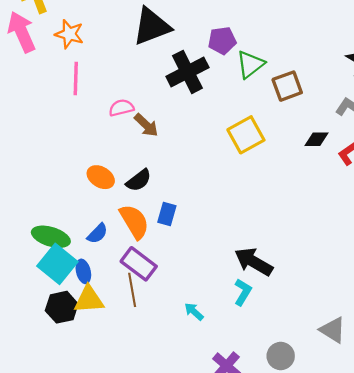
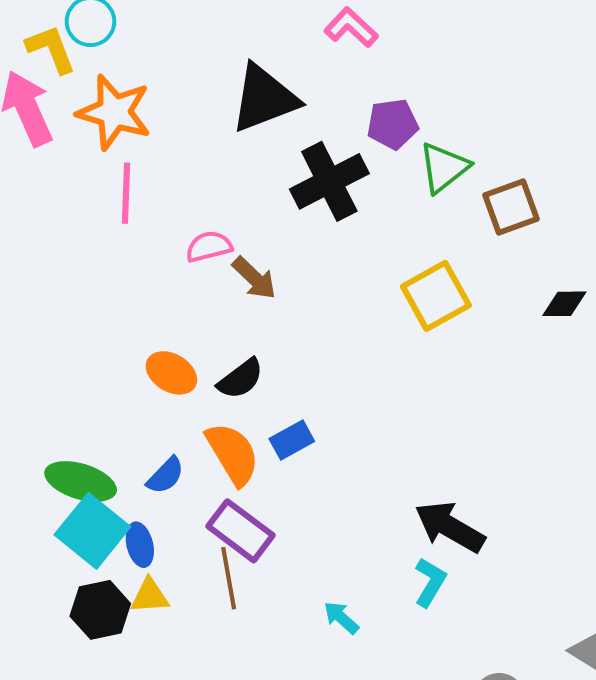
orange star: (69, 34) -> (114, 112), size x1.4
blue rectangle: (167, 214) -> (292, 440), turned 45
yellow triangle: (89, 300) -> (150, 596), size x0.7

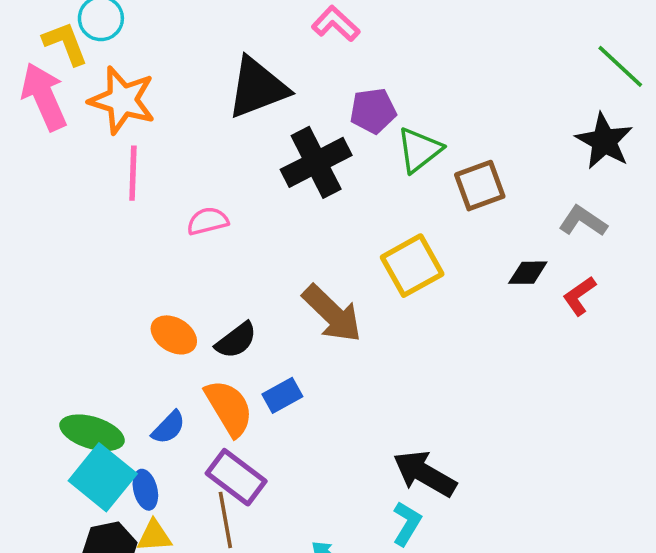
brown arrow: (254, 278) -> (332, 314), moved, size x1.5

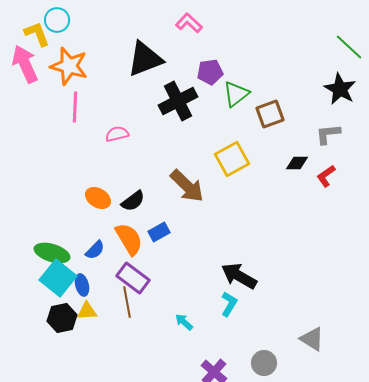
gray L-shape: (583, 221) -> (328, 134), turned -40

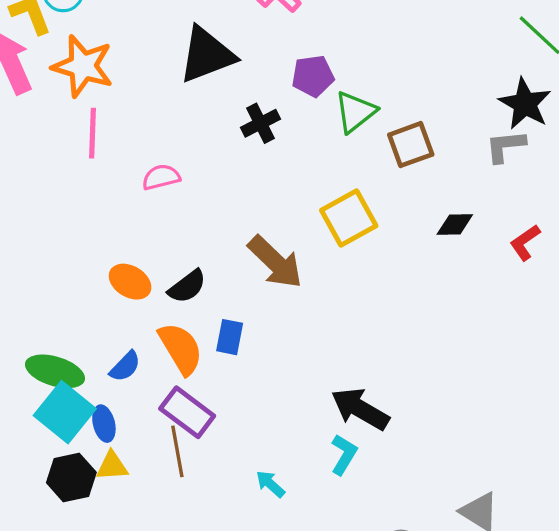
black cross: (178, 101) -> (261, 123), size x0.6
gray L-shape: (328, 134) -> (505, 146), moved
red L-shape: (326, 176) -> (525, 242), moved
blue rectangle: (159, 232) -> (230, 337), turned -50

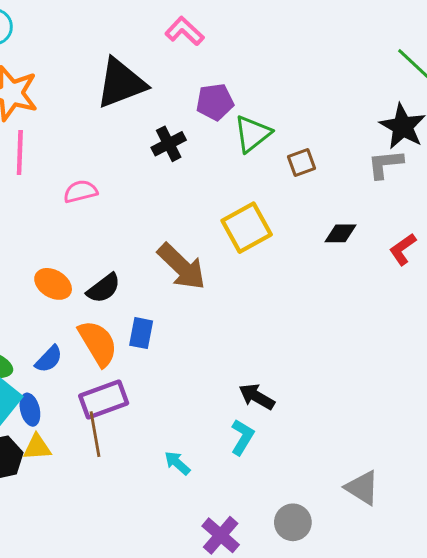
brown square: (411, 145) -> (302, 163), size x0.7
black arrow: (360, 409) -> (257, 397), size x0.7
purple rectangle: (187, 412) -> (104, 400), turned -57

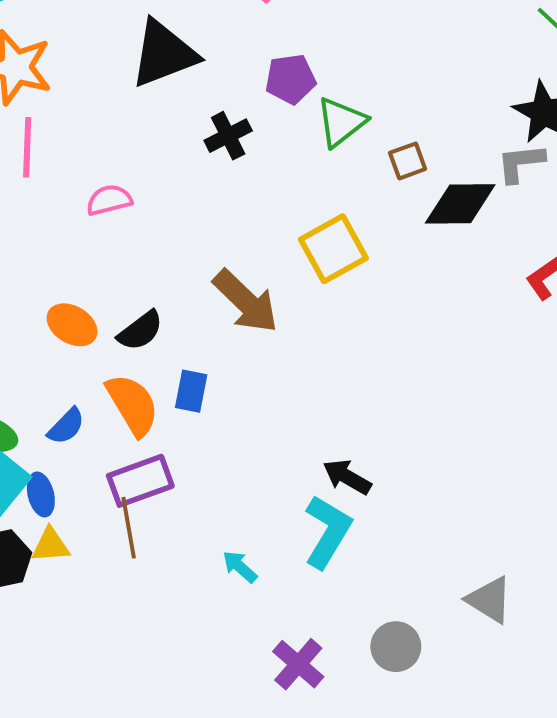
black diamond: (341, 233) -> (460, 204), moved, size x1.6
cyan L-shape: (242, 437) -> (328, 532), size x1.5

